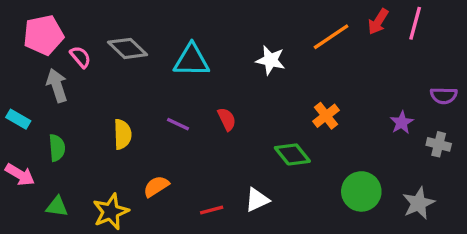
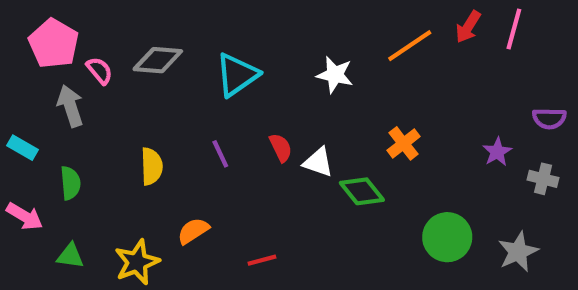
pink pentagon: (43, 35) -> (54, 44), turned -30
gray diamond: (128, 48) -> (158, 60), turned -39
cyan triangle: (191, 60) -> (237, 75), turned -36
purple line: (178, 124) -> (220, 154), turned 40
white triangle: (257, 200) -> (318, 162), moved, turned 44

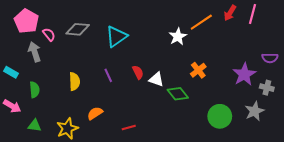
white star: (335, 75) -> (178, 36), moved, turned 30
purple star: (497, 152) -> (244, 74), size x1.6
gray star: (518, 252) -> (255, 111), moved

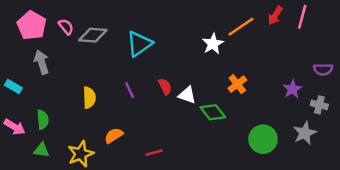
pink semicircle: (49, 34) -> (66, 27), moved
purple star: (244, 74) -> (292, 89), size x0.7
green semicircle: (35, 90) -> (43, 120), moved

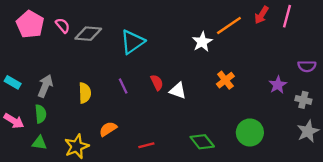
gray arrow: (41, 62) -> (45, 86), moved, turned 40
green diamond: (213, 112) -> (202, 142), moved
gray star: (305, 133) -> (308, 131), moved

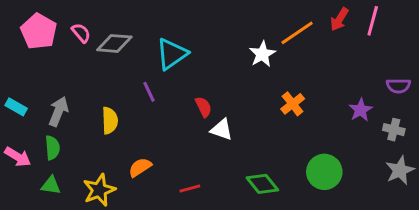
purple line: (123, 86) -> (149, 92), moved
white triangle: (178, 91) -> (222, 130), moved

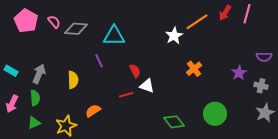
cyan triangle: (172, 54) -> (114, 36), turned 35
pink arrow: (18, 157) -> (12, 104), turned 84
green triangle: (51, 185) -> (34, 123), turned -32
red line: (190, 188) -> (126, 95), moved

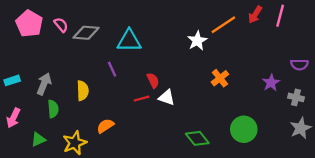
cyan rectangle: (11, 71) -> (12, 80), turned -48
red line: (126, 95) -> (142, 99), moved
green semicircle: (35, 98) -> (53, 109), moved

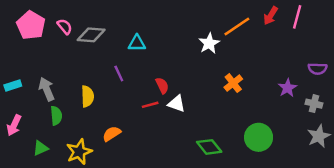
cyan triangle: (129, 41) -> (137, 43), size x0.7
gray arrow: (44, 84) -> (47, 89), turned -45

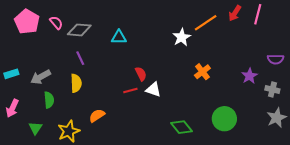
purple line: (119, 73) -> (80, 58), moved
gray arrow: (47, 89) -> (41, 77), turned -96
green triangle: (41, 148) -> (35, 128), turned -32

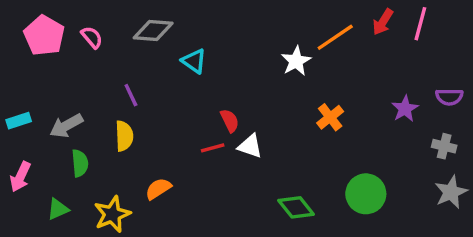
gray diamond: (79, 30) -> (153, 30), moved
cyan triangle: (119, 37) -> (194, 61), turned 35
purple star: (249, 76) -> (405, 109), moved
green triangle: (35, 128) -> (58, 209), turned 32

